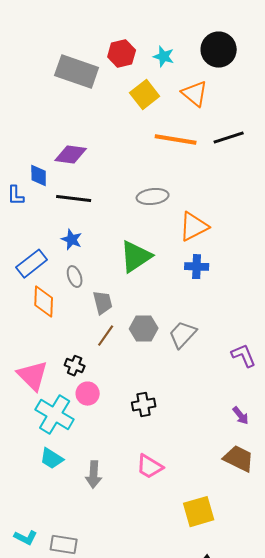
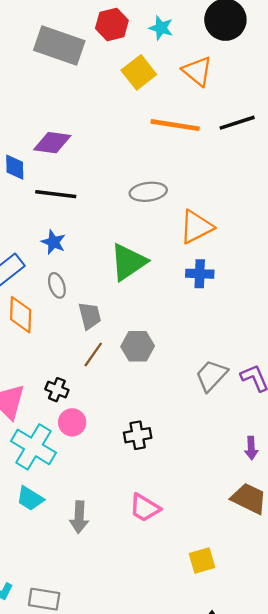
gray trapezoid: (183, 335) -> (211, 376), moved
purple arrow: (241, 416) -> (251, 448), turned 36
yellow square: (199, 512) -> (202, 560), size x0.7

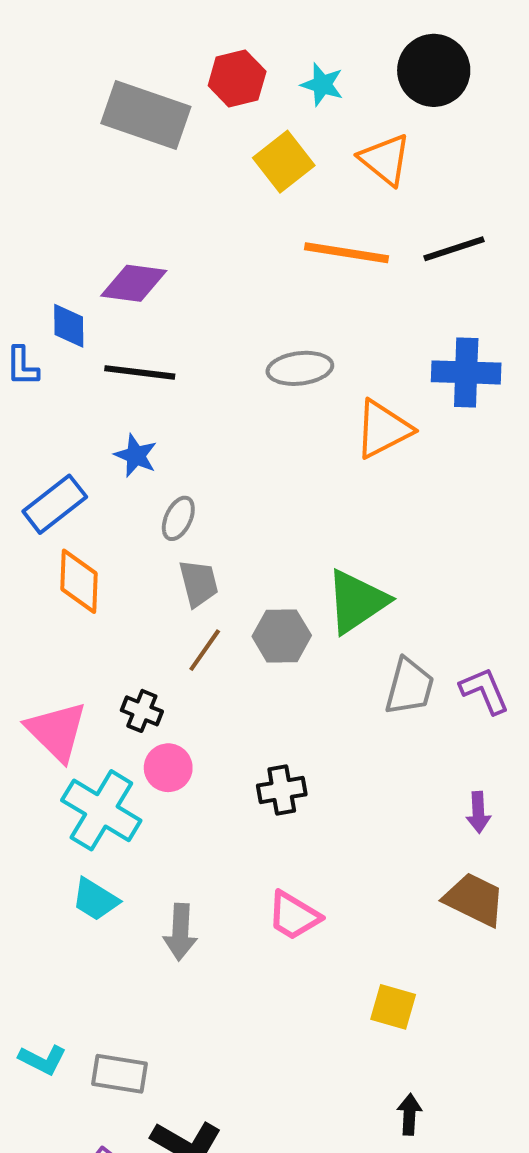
green triangle: (128, 262) -> (357, 601), moved
blue cross: (200, 274) -> (466, 372), moved, size x1.4
gray ellipse: (57, 285) -> (178, 518), moved, turned 45
gray trapezoid: (211, 376) -> (409, 687), turned 152
yellow square: (202, 560) -> (393, 1007), turned 32

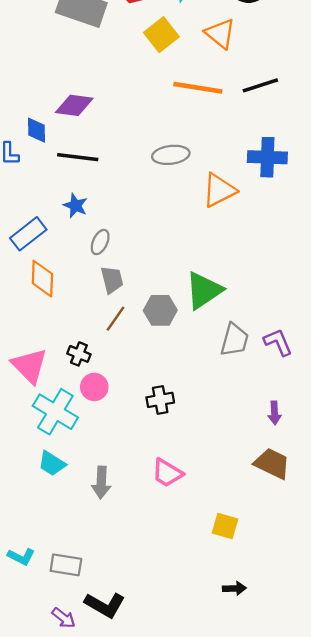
black arrow: (409, 1114) -> (234, 588), turned 85

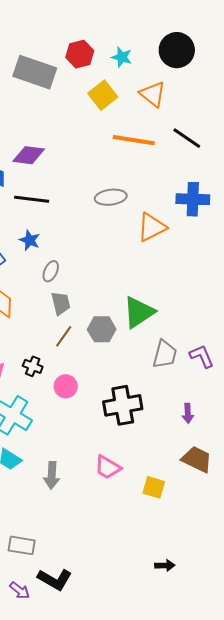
black line: (260, 85) -> (187, 138), turned 52
pink circle: (94, 387) -> (66, 386), moved
black cross: (160, 400) -> (123, 405), moved, size x1.6
purple arrow: (274, 413) -> (188, 413), moved
yellow square: (225, 526) -> (154, 487), moved

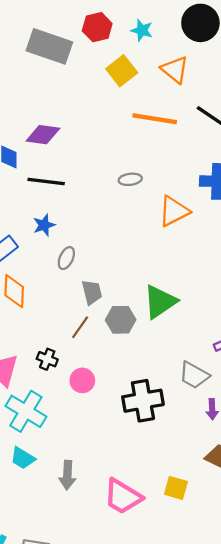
gray ellipse: (111, 197) -> (130, 179), size x0.7
blue star: (30, 240) -> (44, 225), turned 30
gray trapezoid: (61, 303) -> (92, 292), moved
gray trapezoid: (165, 354) -> (194, 375), moved, turned 104
pink trapezoid: (108, 467) -> (123, 496), moved, size x1.4

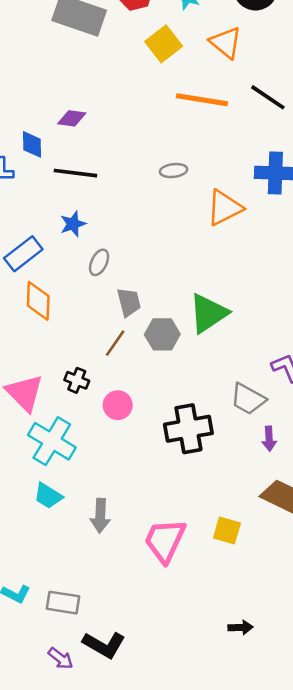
purple diamond: (43, 135) -> (72, 118), size x0.7
pink trapezoid: (123, 496) -> (165, 540), turned 84

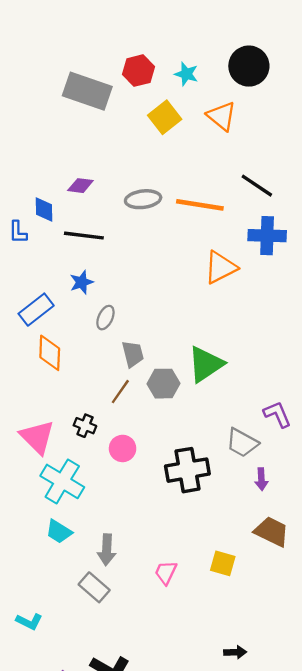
black line: (268, 97) -> (257, 186), moved
orange line: (202, 100) -> (200, 205), moved
gray ellipse: (174, 171) -> (143, 199), moved, size x1.4
pink trapezoid: (165, 540) -> (166, 573), size x0.6
gray rectangle: (63, 603) -> (94, 587), moved, turned 32

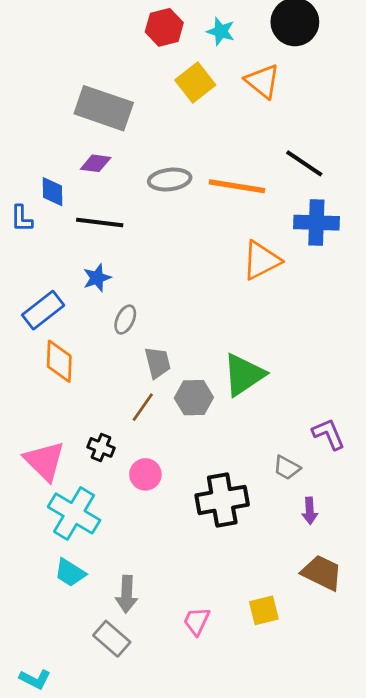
gray rectangle: (87, 91) -> (104, 108), moved
gray trapezoid: (242, 443) -> (287, 468), size x0.7
yellow square: (223, 563) -> (264, 610), turned -30

